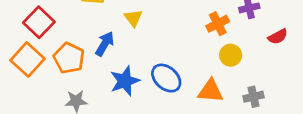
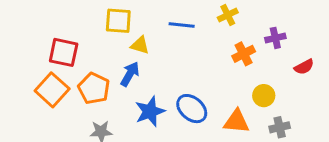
yellow triangle: (133, 18) -> (140, 45), moved, turned -36
red square: (39, 22) -> (64, 52), turned -32
yellow circle: (231, 55) -> (264, 96), moved

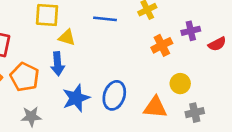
red semicircle: (304, 67) -> (217, 44), moved
blue arrow: (130, 74) -> (58, 64), turned 145
blue ellipse: (192, 109) -> (114, 95), turned 68

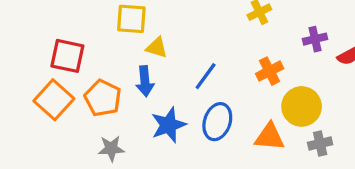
blue line: (105, 19) -> (206, 76), moved, turned -60
orange cross: (162, 45) -> (270, 71), moved
yellow circle: (180, 84) -> (302, 106), size x1.5

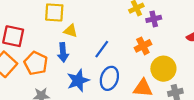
purple cross: (315, 39) -> (154, 19), moved

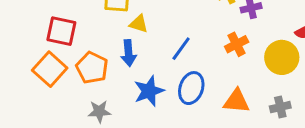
yellow circle: (163, 69) -> (282, 57), moved

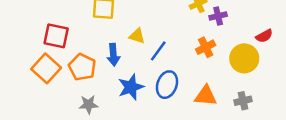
yellow triangle: (139, 24) -> (137, 36), moved

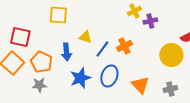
orange cross: (206, 47) -> (124, 46), moved
orange triangle: (206, 96) -> (140, 85), turned 42
gray star: (88, 105) -> (39, 85), moved

